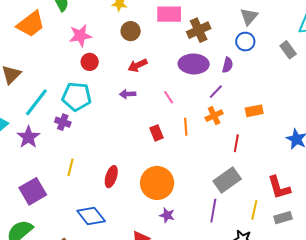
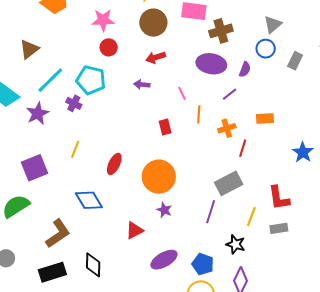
brown circle: (131, 31) -> (153, 23), size x1.4
gray rectangle: (288, 50) -> (295, 61), moved, turned 54
orange cross: (214, 116) -> (227, 128), moved
orange line: (186, 127) -> (199, 114), moved

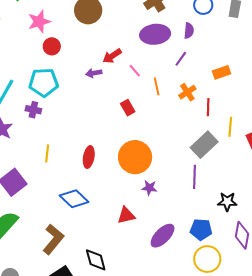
red arrow: (156, 57) -> (112, 56), moved
yellow line: (251, 217) -> (230, 127), moved
red triangle: (134, 230) -> (126, 215), turned 30

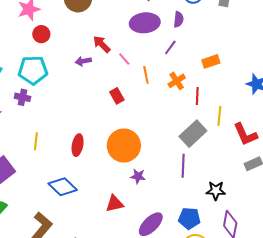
red arrow: (112, 56) -> (102, 44), turned 78

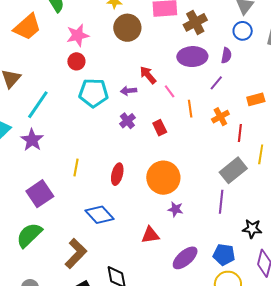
red circle: (41, 34) -> (76, 61), moved
cyan pentagon: (33, 70) -> (94, 93), moved
purple cross: (23, 97) -> (127, 121), moved, turned 35

